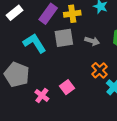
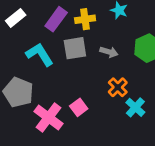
pink cross: (42, 95) -> (48, 117), size x1.6

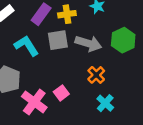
gray arrow: (109, 52) -> (88, 43), size x1.6
cyan cross: (135, 107) -> (105, 103), moved

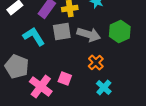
pink square: (61, 93) -> (65, 78), turned -32

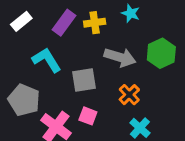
gray square: (62, 32) -> (84, 80), moved

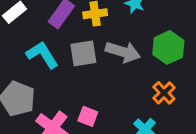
gray square: (84, 80) -> (83, 53), moved
orange cross: (129, 95) -> (164, 93), moved

